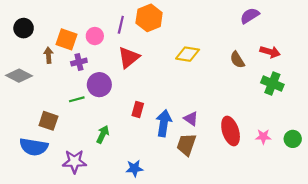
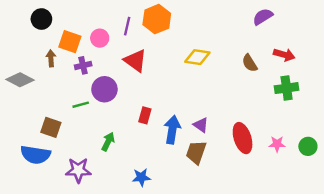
black circle: (24, 28) -> (41, 19), moved
red triangle: (129, 57) -> (135, 61), turned -45
green cross: (272, 84) -> (287, 88), turned -30

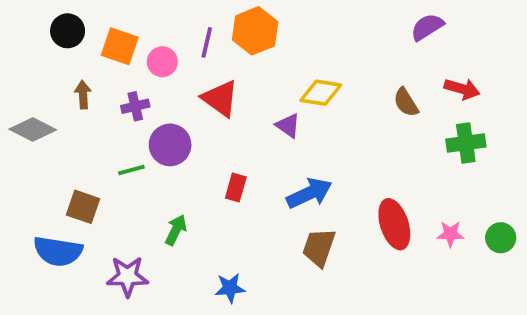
orange square: (70, 42) -> (120, 46), moved
purple triangle: (201, 125) -> (288, 126), moved
blue arrow: (172, 130) -> (309, 193), moved, turned 56

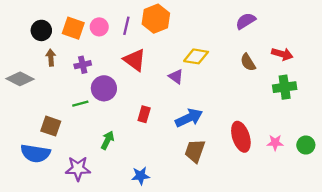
purple semicircle: (427, 27) -> (246, 21), moved
black circle: (68, 31) -> (41, 30), moved
pink circle: (162, 62) -> (99, 27), moved

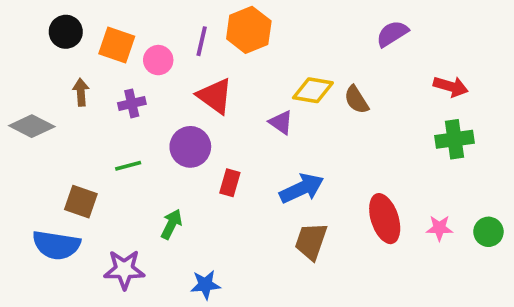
pink circle: (99, 27) -> (158, 60), moved
black circle: (41, 30) -> (66, 32), moved
brown semicircle: (248, 62) -> (356, 100), moved
purple circle: (104, 88) -> (190, 147), moved
blue star: (141, 176) -> (205, 285), moved

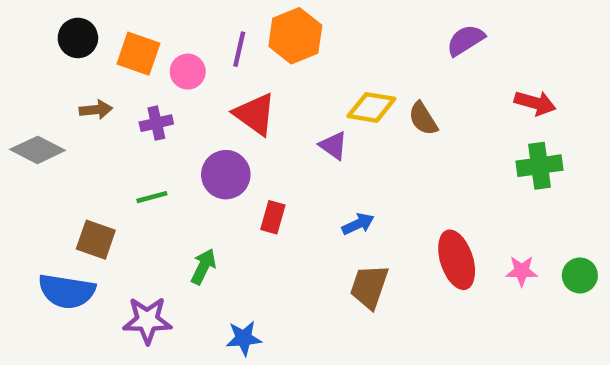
brown arrow: (81, 92) -> (96, 110), turned 88
blue arrow: (302, 188) -> (358, 224), size x0.6

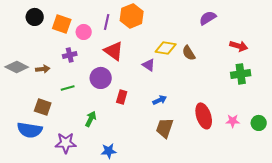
brown arrow: (96, 110) -> (43, 69), moved

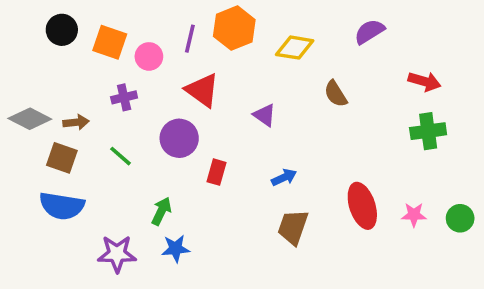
yellow diamond: (166, 48) -> (295, 48), moved
green line: (68, 88) -> (120, 156), turned 56
brown square: (43, 107) -> (62, 158), moved
blue semicircle: (30, 130) -> (62, 206), moved
blue star: (109, 151) -> (176, 248), moved

